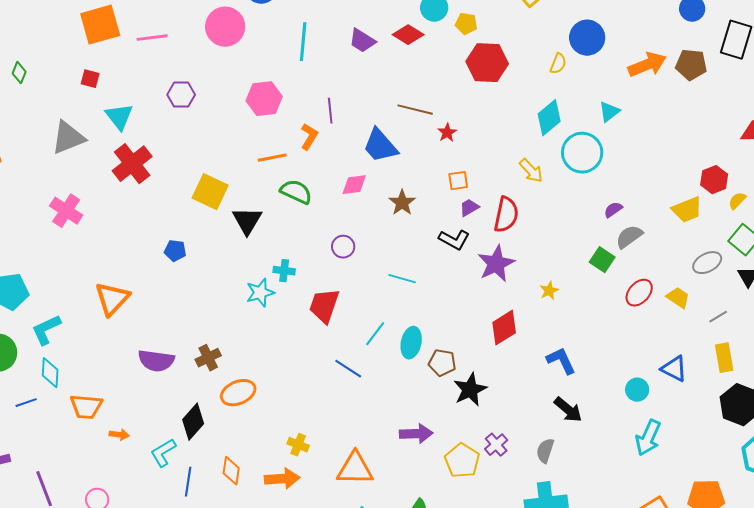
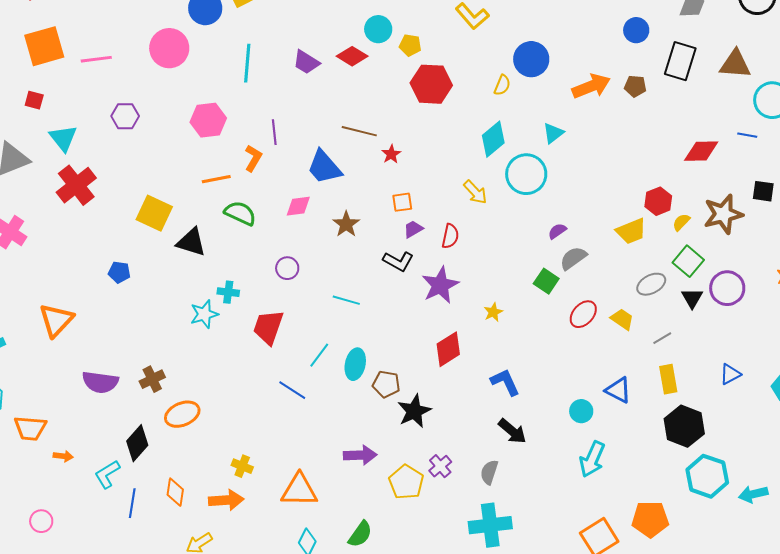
brown pentagon: (691, 65) -> (635, 86), size x0.7
red semicircle: (506, 215) -> (450, 236), size x0.7
black triangle: (247, 221) -> (191, 242), turned -44

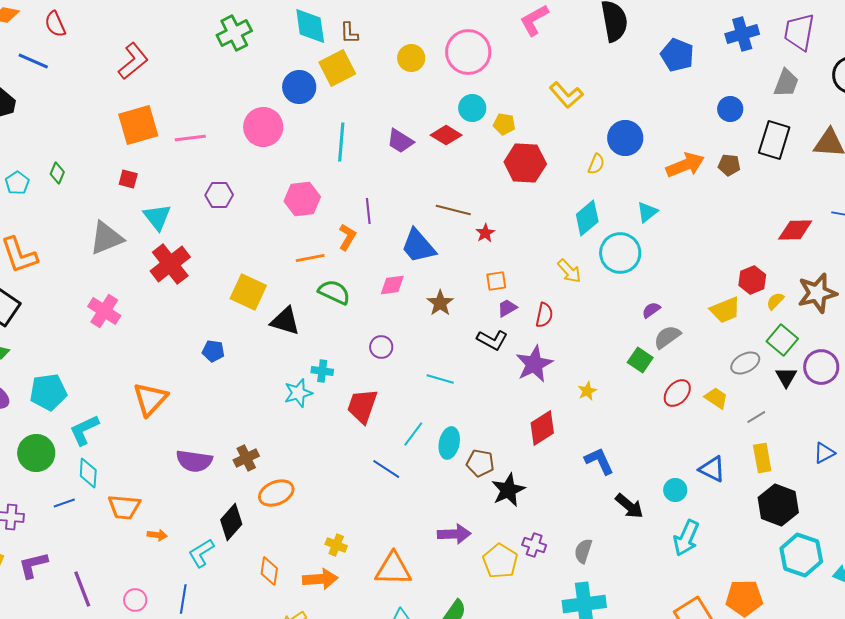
black arrow: (512, 431) -> (629, 506), moved
purple cross: (440, 466) -> (534, 545), turned -30
blue line: (132, 503) -> (183, 599), moved

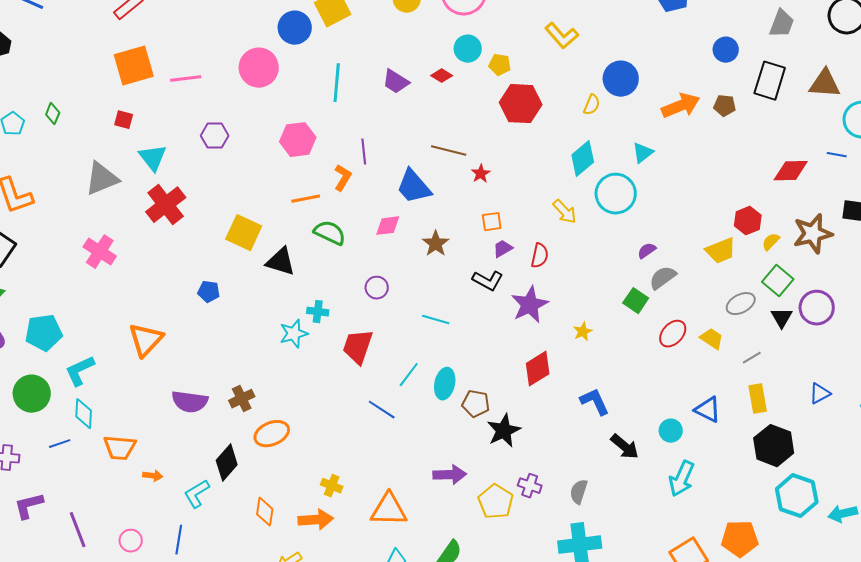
red diamond: (446, 135) -> (442, 76), size x0.7

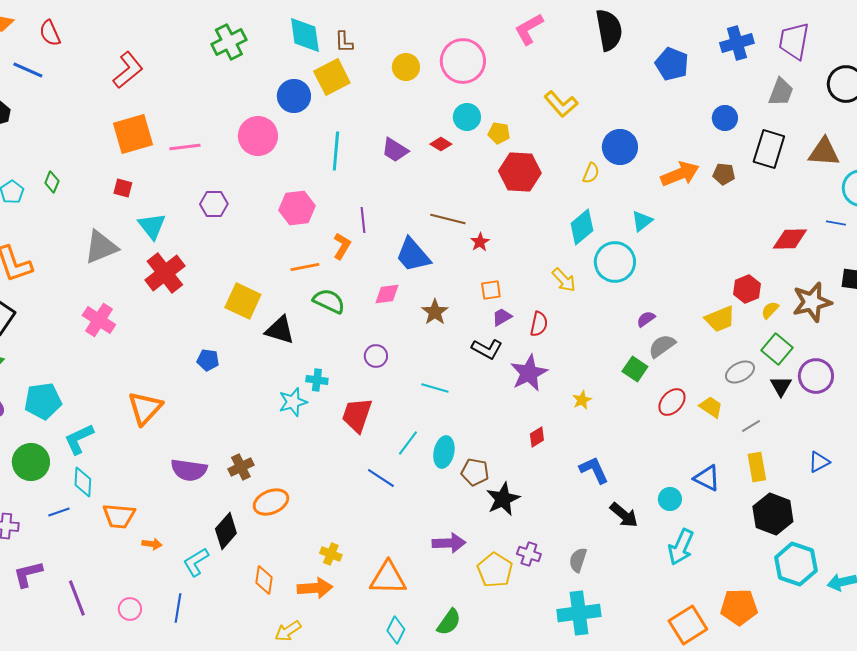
red diamond: (538, 369) -> (537, 437), size x0.6

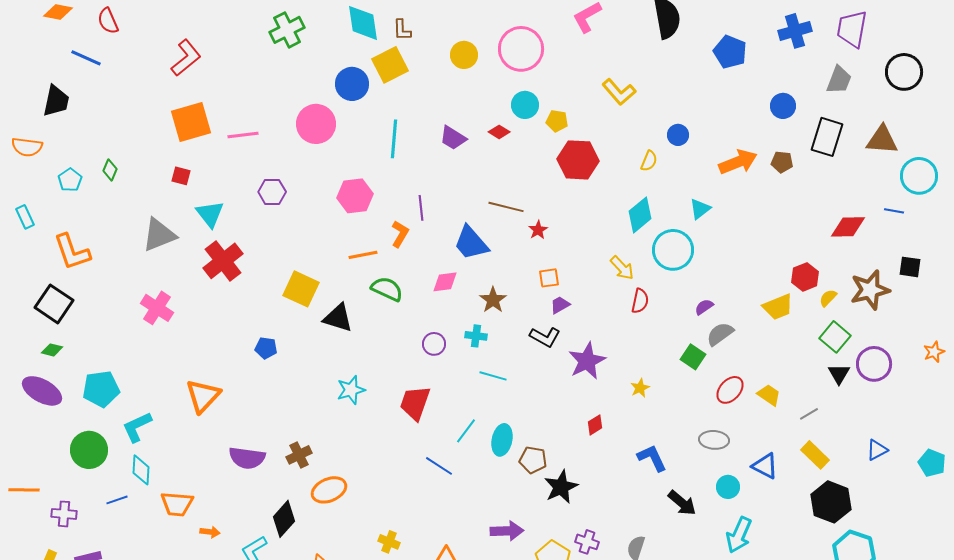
blue circle: (620, 147) -> (678, 135), size x0.6
red semicircle: (539, 324) -> (640, 301), moved
gray ellipse: (740, 372) -> (714, 440), moved, turned 32
cyan cross: (317, 380) -> (476, 336), moved
yellow rectangle: (757, 467) -> (815, 455), turned -36

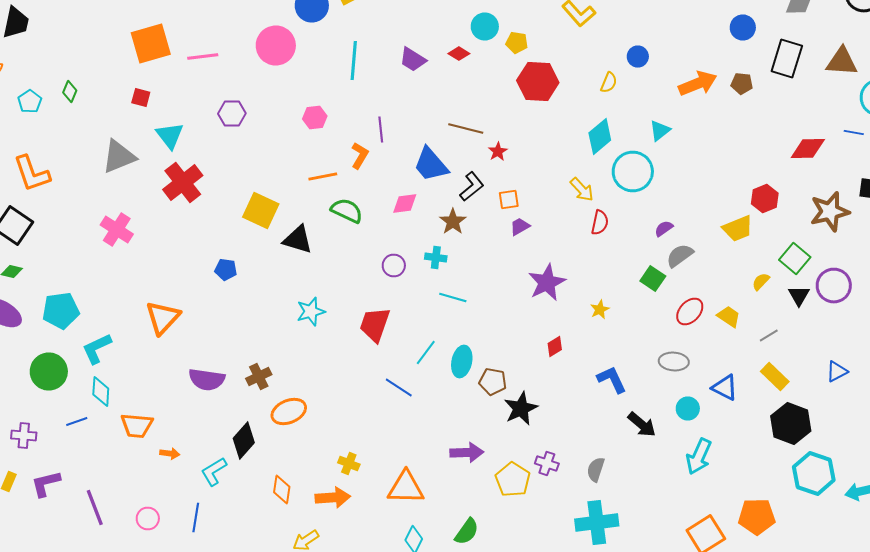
pink hexagon: (355, 196) -> (315, 118), size x0.7
yellow semicircle: (828, 298) -> (761, 282), moved
black L-shape: (545, 337) -> (472, 186), moved, turned -68

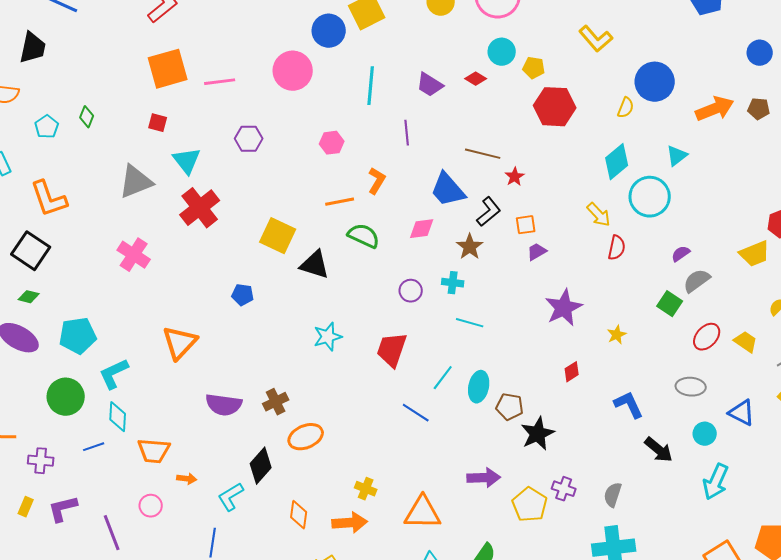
blue circle: (638, 56) -> (655, 82), size x1.8
purple line: (381, 130) -> (407, 133), moved
pink circle: (148, 518) -> (151, 506), moved

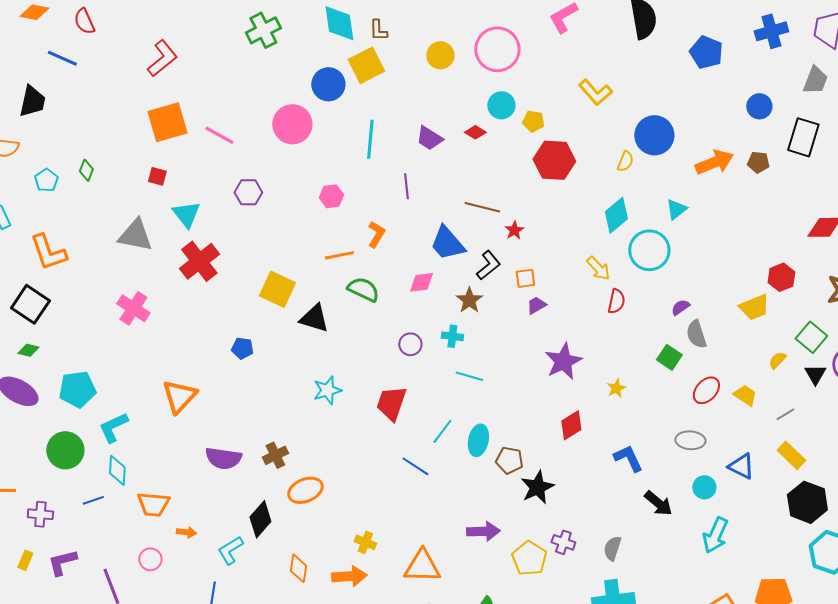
pink line: (220, 82) -> (219, 135), turned 36
gray triangle: (136, 182) -> (135, 235), turned 33
gray semicircle: (697, 281) -> (696, 334), turned -72
red diamond: (572, 372) -> (571, 425), size x1.4

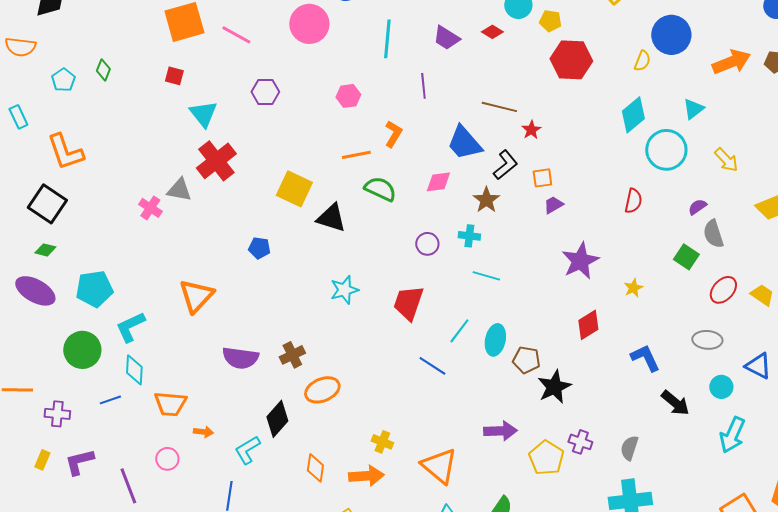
gray triangle: (135, 235) -> (179, 190), moved, size x0.7
yellow arrow: (598, 268) -> (726, 160), moved
pink cross: (133, 308) -> (150, 208), size x0.7
orange triangle: (422, 566) -> (439, 466), turned 39

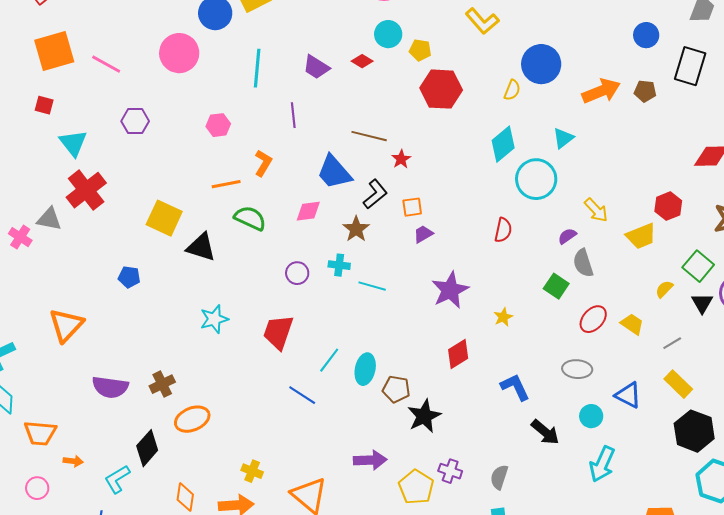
yellow arrow: (726, 160) -> (596, 210), moved
cyan line: (486, 276) -> (372, 286), moved

